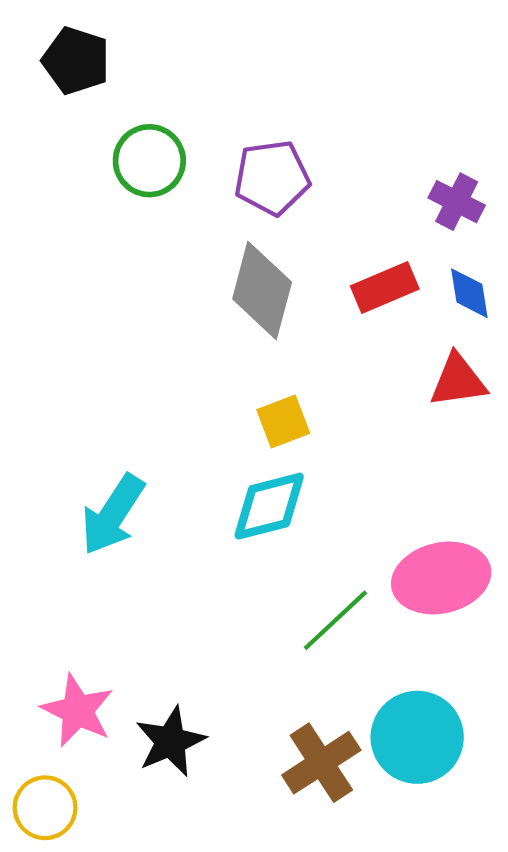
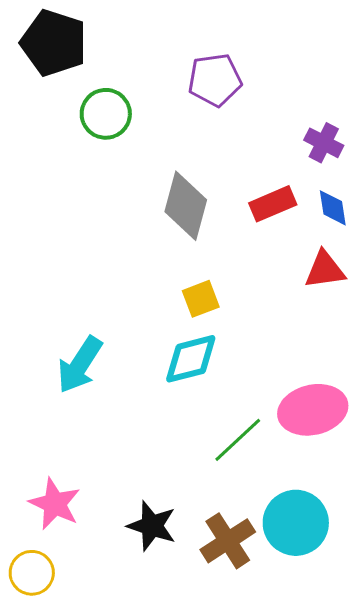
black pentagon: (76, 61) -> (54, 43), size x1.4
purple pentagon: (272, 178) -> (215, 80), moved
black star: (170, 742) -> (152, 526), moved, turned -30

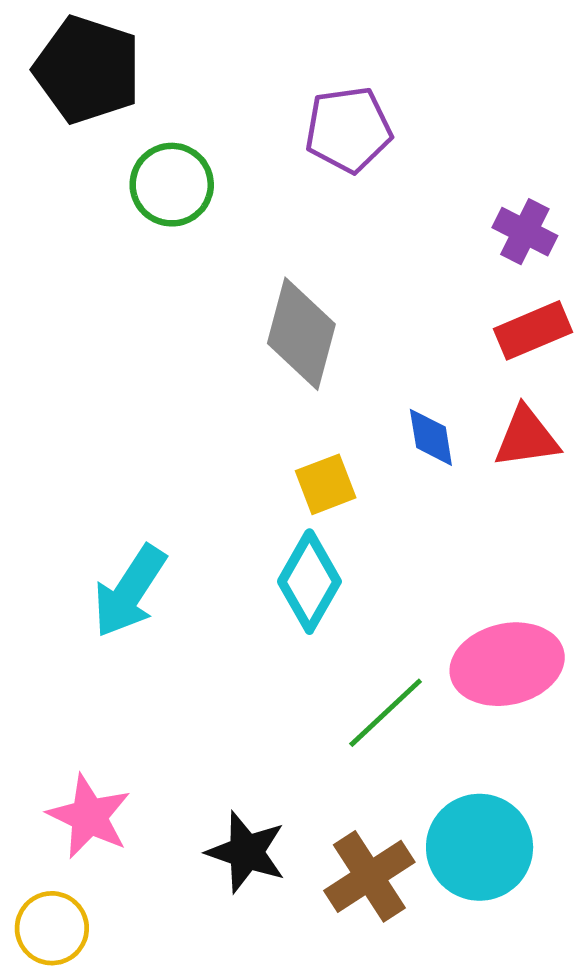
red rectangle: (273, 204) -> (533, 330), moved
blue diamond: (333, 208) -> (431, 437), moved
cyan diamond: (191, 359) -> (309, 582), turned -46

